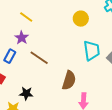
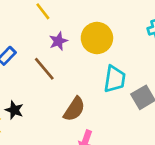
yellow circle: (81, 19) -> (97, 38), moved, size x1.5
purple star: (22, 38) -> (58, 41), moved

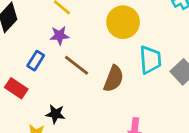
purple star: (58, 41) -> (59, 35), moved, turned 30
brown semicircle: (74, 109) -> (114, 79), moved

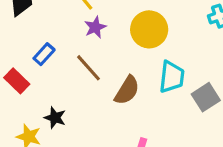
purple star: (59, 35) -> (95, 27), moved, turned -30

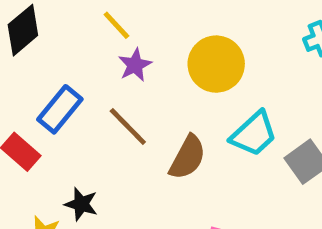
blue rectangle: (44, 54) -> (60, 109), size x1.4
cyan trapezoid: (172, 77) -> (254, 134), turned 44

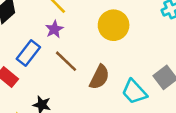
purple star: (135, 65) -> (54, 29), moved
cyan trapezoid: (254, 134) -> (134, 92), moved, turned 92

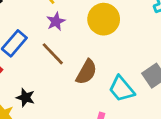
purple star: (54, 29) -> (56, 21), moved

